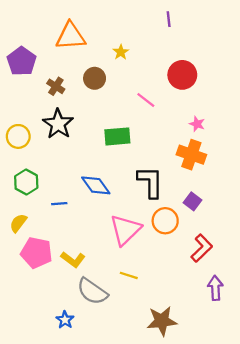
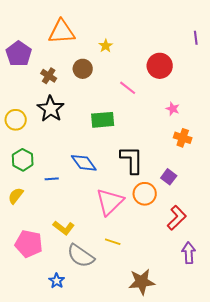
purple line: (169, 19) -> (196, 38), moved
orange cross: (191, 155) -> (183, 138), moved, size x0.7
pink pentagon: (36, 253) -> (29, 244), moved

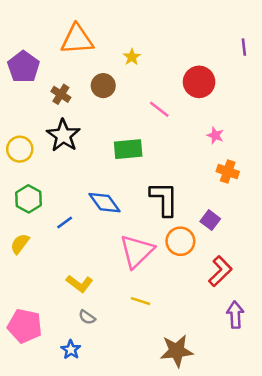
blue line: (52, 179) -> (65, 223), turned -32
pink pentagon: (29, 244) -> (25, 326), moved
gray semicircle: (81, 256) -> (87, 317), moved, size x0.5

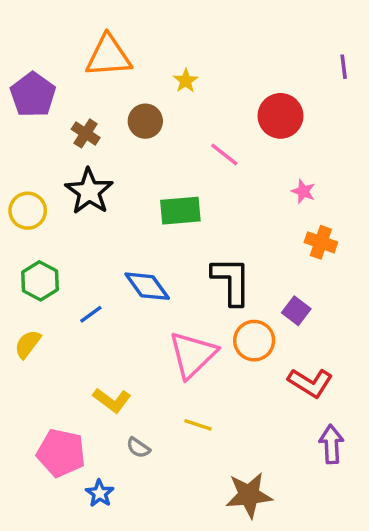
red L-shape: (220, 271) -> (310, 383), turned 76
gray semicircle: (87, 317) -> (138, 448), moved
pink pentagon: (25, 326) -> (61, 453), moved

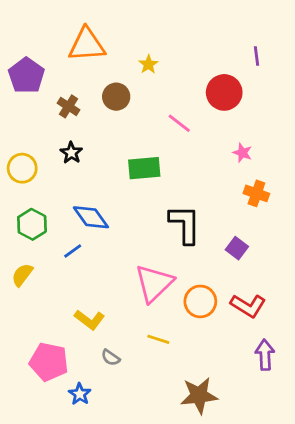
purple line: (344, 67) -> (256, 56), moved
black star: (89, 191) -> (71, 153), size x0.6
blue diamond: (147, 286) -> (91, 217), moved
orange circle: (254, 341) -> (200, 301), moved

